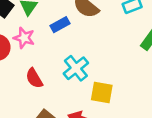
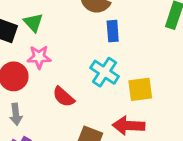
blue rectangle: (60, 25) -> (113, 31), moved, turned -48

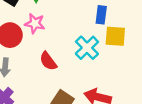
yellow square: (140, 89) -> (115, 36), moved

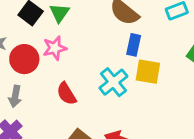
pink star: (35, 23) -> (55, 48), turned -30

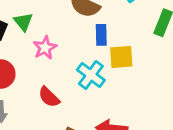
pink star: (55, 48) -> (45, 48), moved

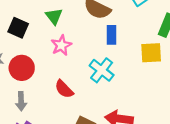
green triangle: (23, 22) -> (54, 16), moved
yellow square: (121, 57) -> (151, 53), moved

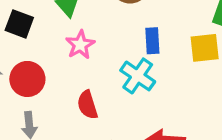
blue rectangle: (112, 35) -> (152, 41), moved
red semicircle: (64, 89) -> (87, 105), turned 30

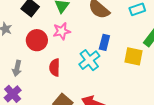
red circle: (27, 79) -> (37, 40), moved

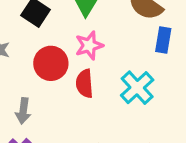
blue rectangle: (104, 42) -> (163, 40), moved
red semicircle: (55, 68) -> (85, 84), moved

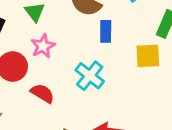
red semicircle: (85, 84) -> (42, 93), moved, turned 135

